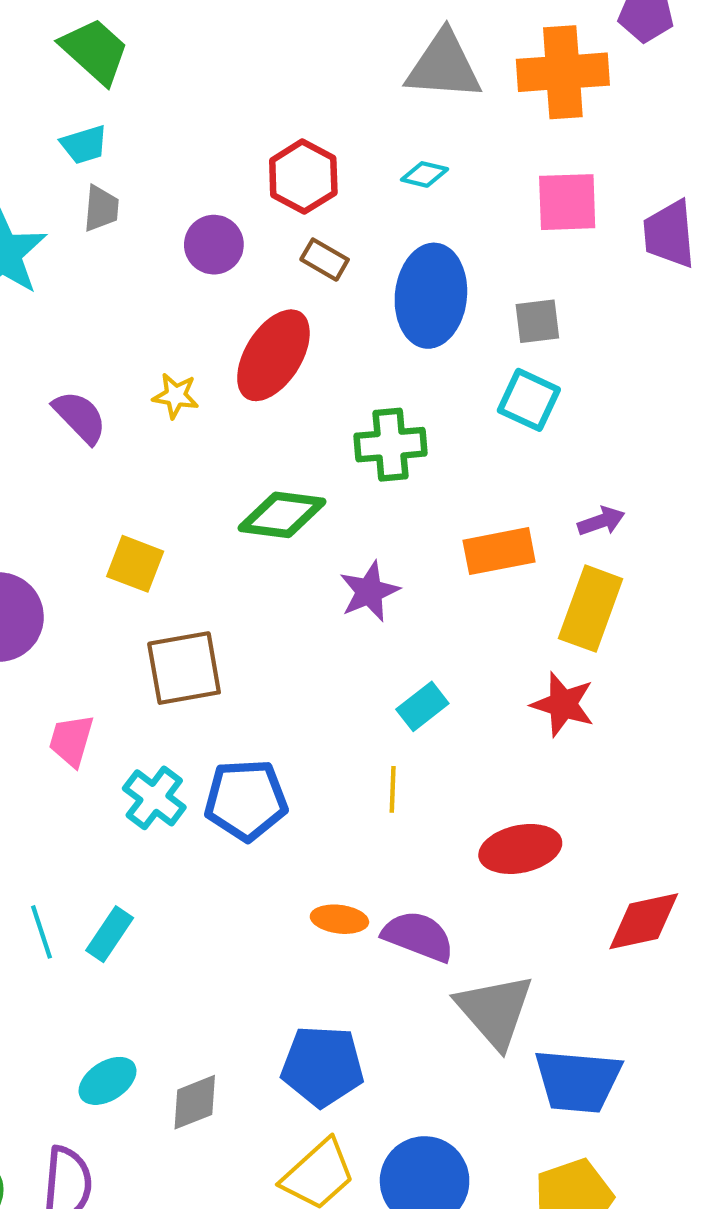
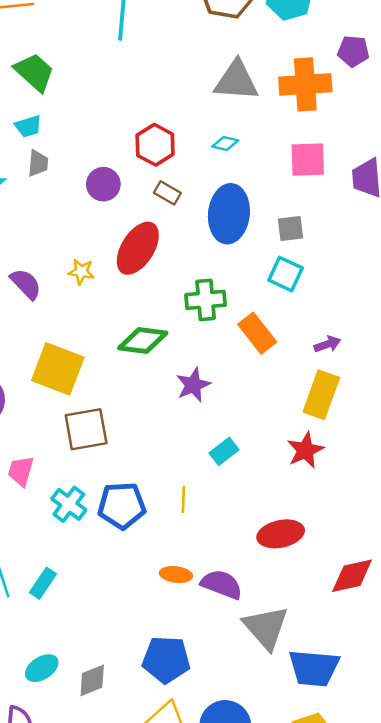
orange rectangle: (499, 551) -> (257, 333), moved, turned 63
yellow square: (135, 564) -> (58, 369), size x1.6
red star: (563, 704) -> (305, 450), turned 30
yellow line: (393, 789) -> (183, 499), moved

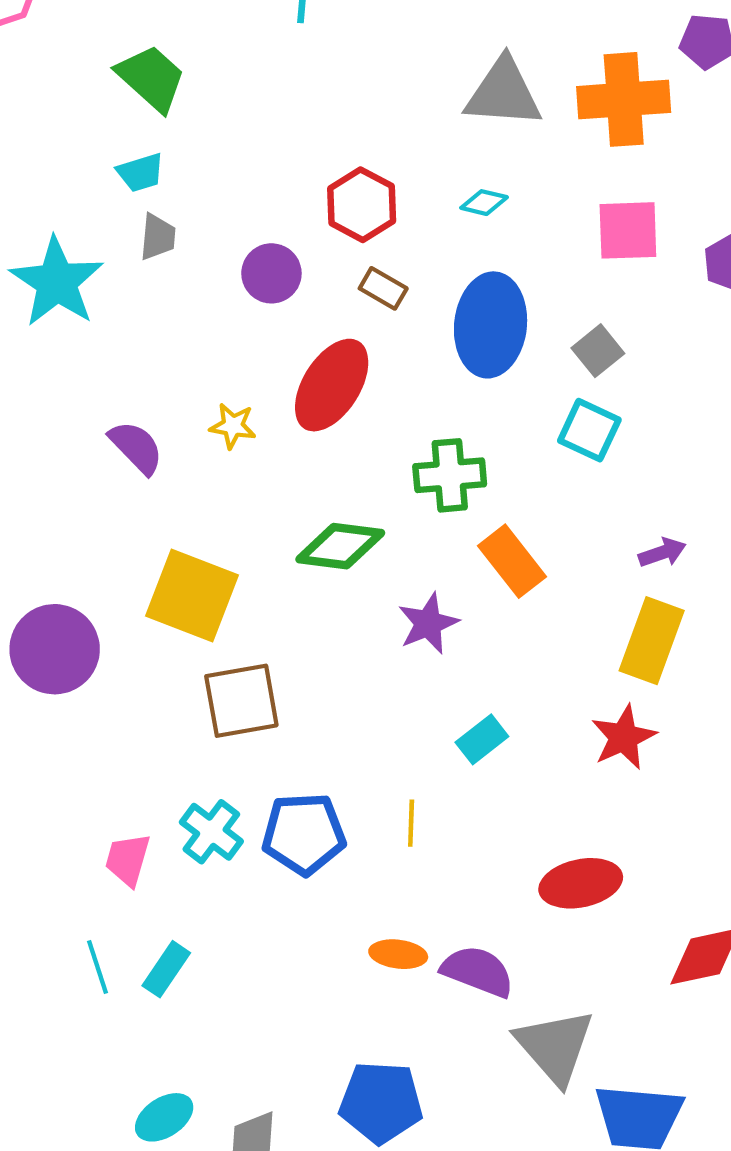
gray square: (291, 229) -> (598, 351), turned -32
orange rectangle: (257, 333) -> (512, 561), moved
pink trapezoid: (21, 471) -> (128, 860), moved

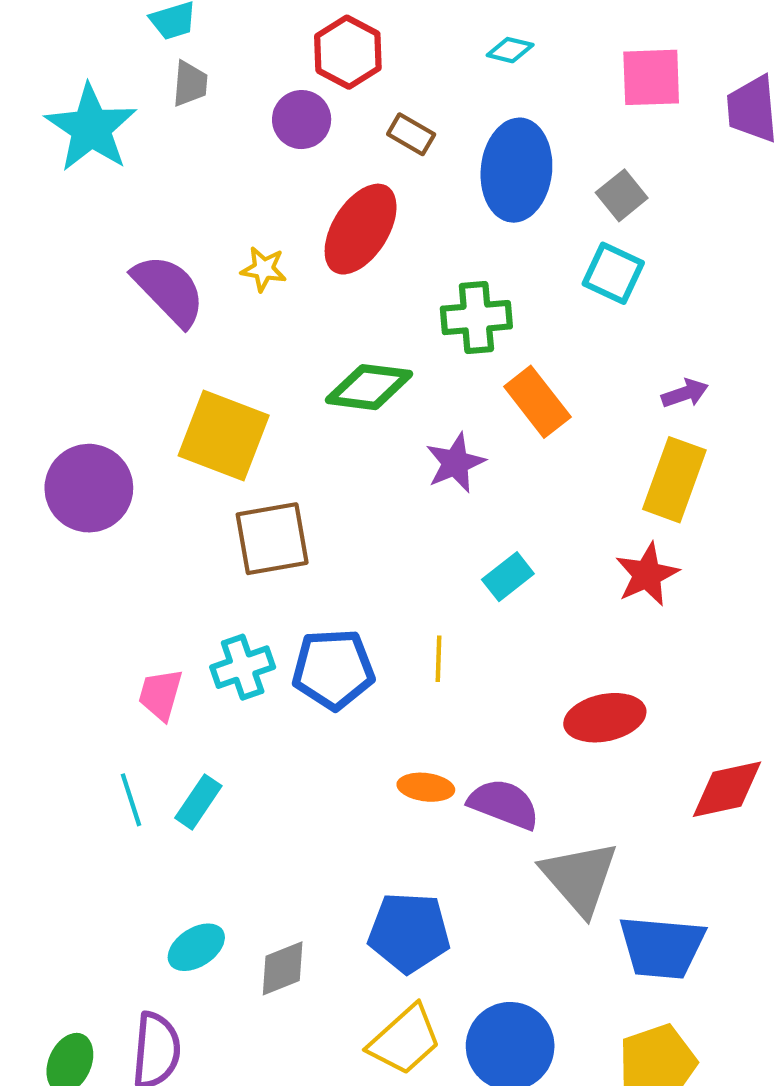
red hexagon: (362, 205) -> (348, 52), moved
purple semicircle: (136, 447) -> (169, 290), size x1.4
cyan cross: (211, 832) -> (243, 667), turned 34

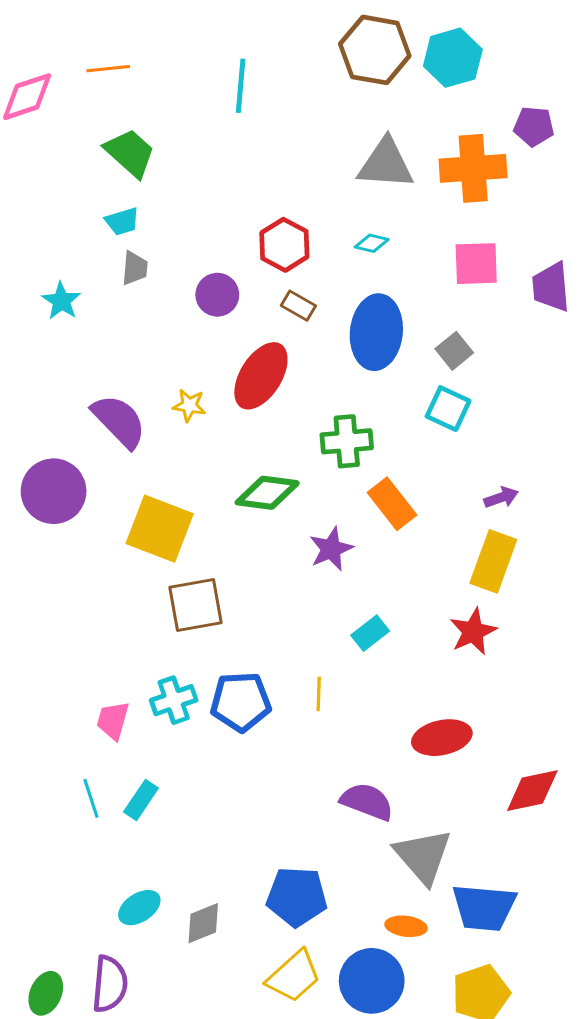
red hexagon: (348, 52) -> (284, 245), moved
cyan star: (91, 128) -> (61, 301), size x0.6
purple circle: (89, 488) -> (54, 491), moved
orange ellipse: (426, 787) -> (406, 926), moved

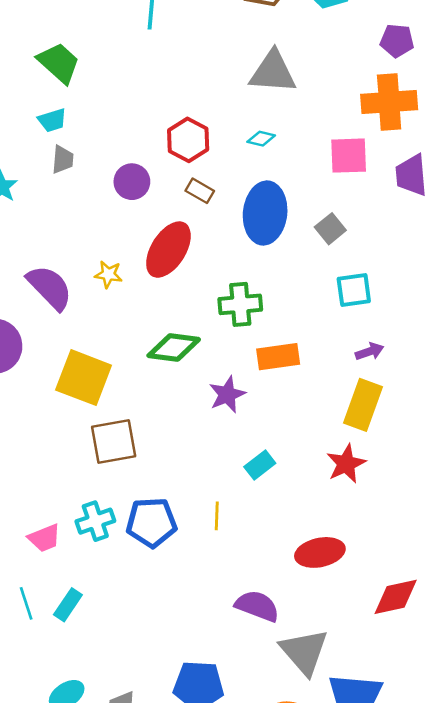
orange cross: (473, 168) -> (389, 102), moved
cyan square: (448, 409) -> (354, 290), moved, turned -33
orange rectangle: (392, 504) -> (278, 357), turned -60
pink trapezoid: (113, 720) -> (44, 538), turned -128

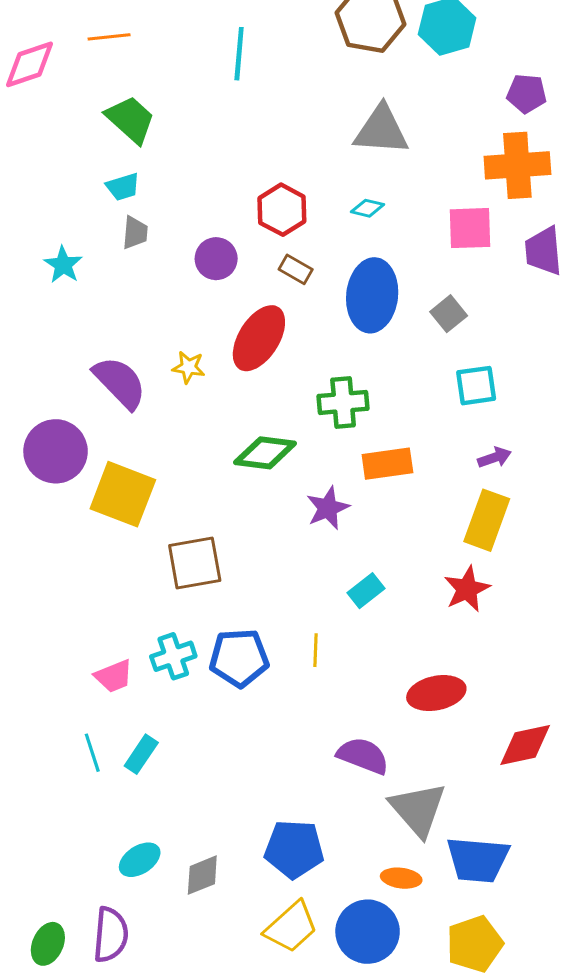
yellow square: (84, 378) -> (123, 494), moved

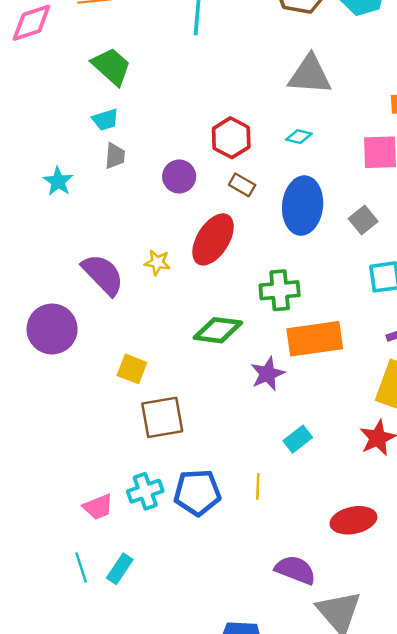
orange rectangle: (387, 464) -> (315, 339), size x1.4
yellow square: (123, 494) -> (132, 369), moved, size x0.6

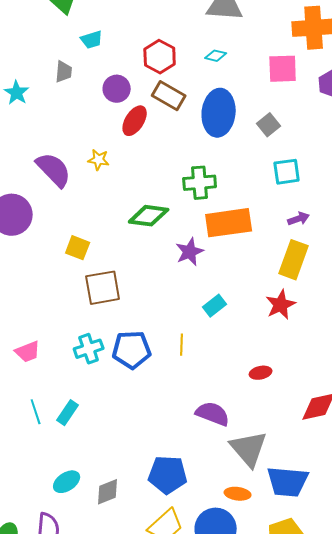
cyan trapezoid: (105, 120) -> (92, 40), moved
brown rectangle: (242, 185) -> (169, 96), size x1.5
red ellipse: (213, 239) -> (135, 121), moved, size x0.7
pink trapezoid: (98, 507) -> (28, 352), moved
red ellipse: (353, 520) -> (261, 373), size x0.6

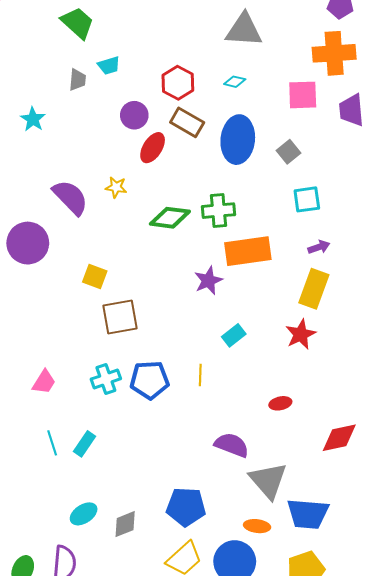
gray trapezoid: (64, 72) -> (77, 80), moved
green diamond: (149, 216) -> (170, 218), moved
pink trapezoid: (28, 352) -> (44, 382), turned -36

